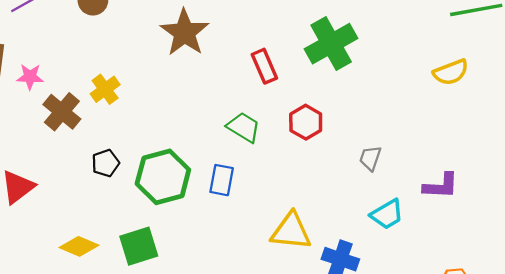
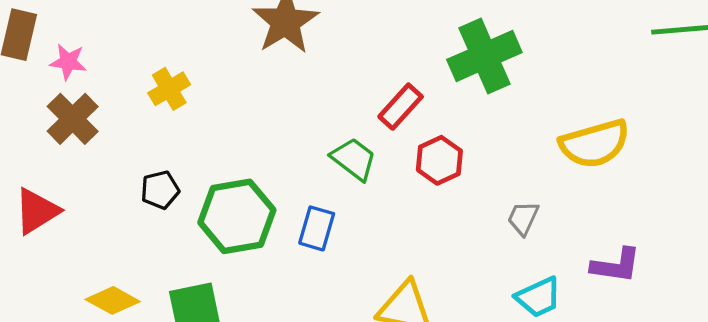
red rectangle: (264, 66) -> (401, 107), moved, turned 60
yellow semicircle: (451, 72) -> (595, 144), moved, size x1.4
brown cross: (62, 112) -> (73, 119), moved

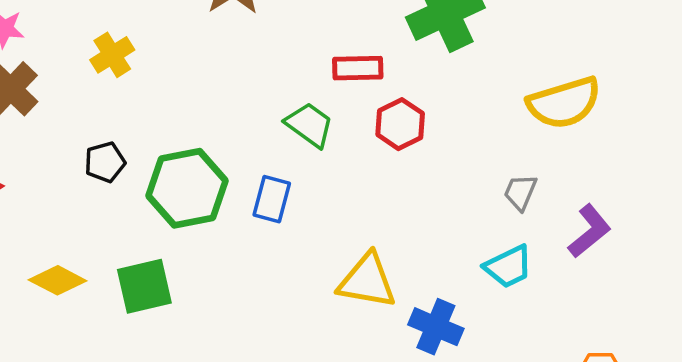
red rectangle: (401, 107) -> (358, 68), turned 48
gray trapezoid: (523, 218) -> (520, 192), moved
purple L-shape: (616, 265) -> (590, 231), turned -46

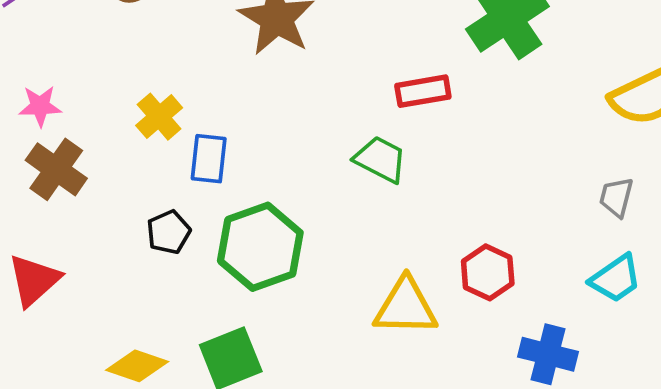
red hexagon: (400, 124) -> (488, 272), moved
blue rectangle: (272, 199) -> (209, 159), moved
yellow triangle: (367, 281) -> (406, 307), moved

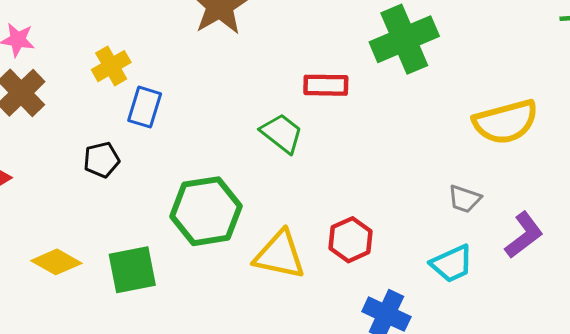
gray trapezoid: (616, 197) -> (465, 199), turned -96
green hexagon: (260, 247) -> (206, 211), moved

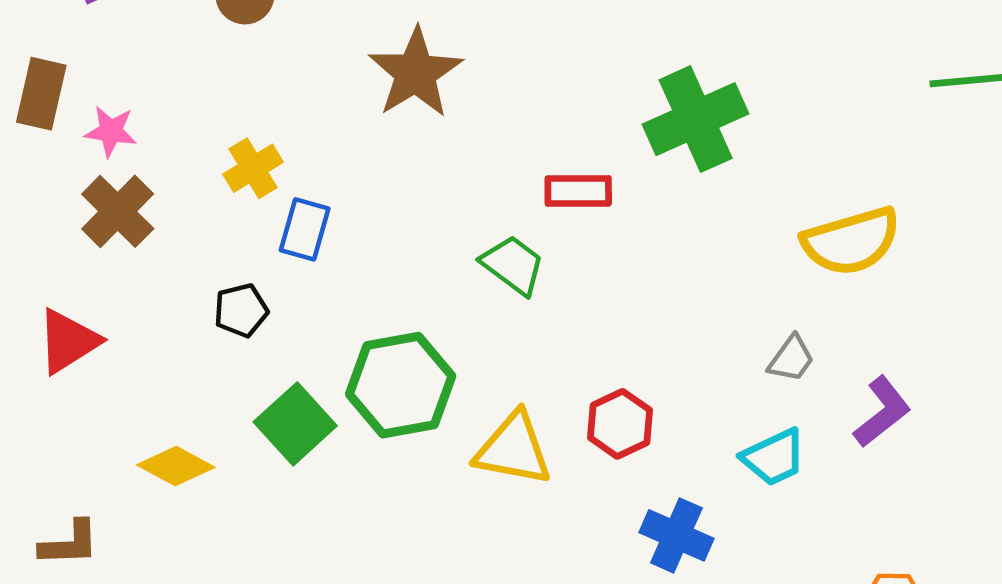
gray trapezoid: (465, 199) -> (791, 359), turned -72
green square: (132, 270) -> (295, 424), moved, turned -30

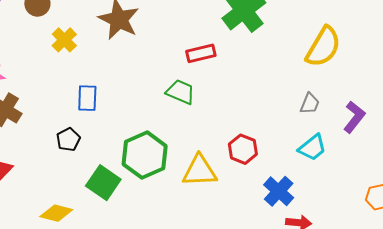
yellow cross: (253, 168) -> (64, 40), moved
yellow semicircle: (851, 241) -> (323, 47), turned -30
blue cross: (676, 535) -> (279, 191), turned 32

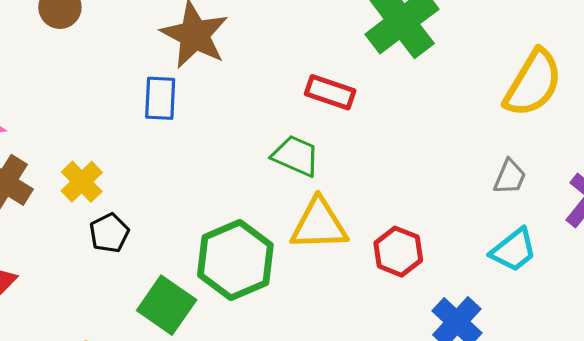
yellow cross: (64, 40) -> (82, 182), moved
red rectangle: (201, 53) -> (330, 92), turned 32
blue rectangle: (87, 98) -> (160, 98), moved
yellow triangle: (200, 171) -> (319, 224), moved

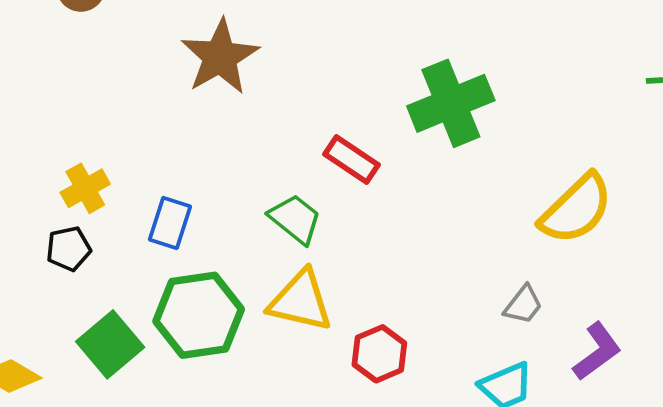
blue rectangle: (160, 98) -> (170, 223), moved
yellow cross: (82, 182) -> (85, 188), moved

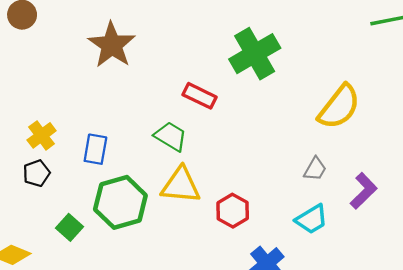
green square: (110, 344) -> (70, 227), size x0.7

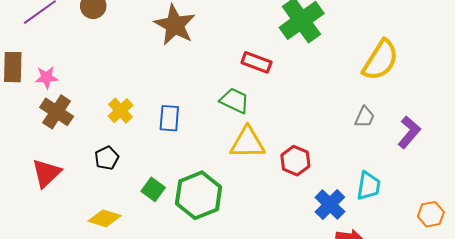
black pentagon: (37, 173) -> (107, 158), moved
green hexagon: (120, 202) -> (199, 195), moved
cyan trapezoid: (312, 219) -> (369, 186), moved, turned -44

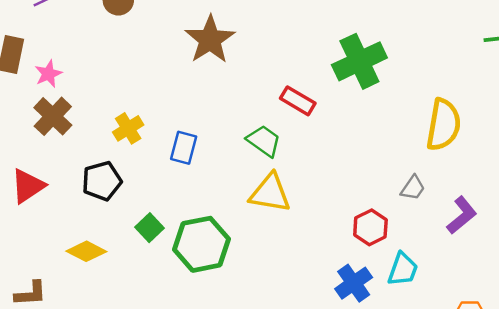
yellow semicircle: (380, 60) -> (444, 125), turned -33
pink star: (46, 77) -> (48, 74), turned -30
black pentagon: (107, 158) -> (102, 181), size x1.4
red hexagon: (295, 161) -> (370, 227), moved

